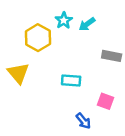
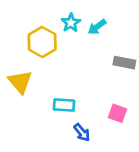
cyan rectangle: (71, 80) -> (64, 105), moved
blue arrow: (83, 121) -> (82, 132), moved

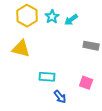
yellow hexagon: (42, 42) -> (27, 16), moved
yellow triangle: (20, 82) -> (21, 49), moved, turned -36

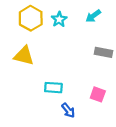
cyan arrow: (71, 20) -> (93, 16), moved

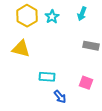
cyan arrow: (93, 16) -> (82, 14), turned -32

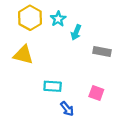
cyan arrow: (82, 14) -> (76, 32), moved

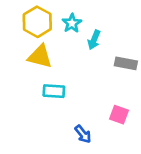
yellow triangle: (23, 55) -> (40, 56), moved
cyan rectangle: (53, 86) -> (54, 91), moved

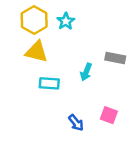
cyan arrow: (94, 40) -> (86, 72), moved
pink square: (119, 115) -> (109, 115), moved

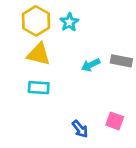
cyan arrow: (86, 72) -> (91, 65), moved, turned 42
cyan rectangle: (49, 83) -> (39, 88), moved

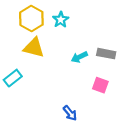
cyan rectangle: (39, 88) -> (13, 78), moved, turned -42
pink square: (115, 121) -> (100, 85), moved

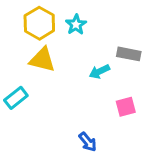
gray rectangle: (106, 54) -> (129, 54), moved
pink square: (100, 85) -> (126, 107), turned -35

